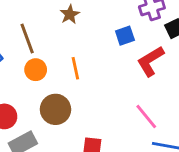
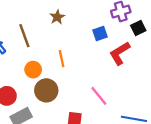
orange circle: (36, 70) -> (33, 70), moved
pink line: (146, 116) -> (99, 96), moved

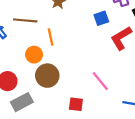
brown line: (24, 36) -> (25, 20), turned -65
orange line: (62, 59) -> (51, 37), moved

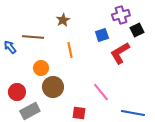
orange line: (51, 37) -> (70, 50), moved

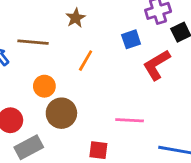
orange line: (70, 50) -> (86, 61), turned 42
pink line: (101, 92) -> (130, 120), turned -48

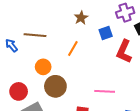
brown star: (76, 18) -> (81, 18), moved
red L-shape: (157, 65) -> (124, 51), turned -35

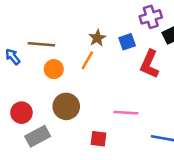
brown star: (81, 18) -> (97, 38), moved
orange circle: (43, 67) -> (54, 69), moved

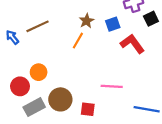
brown line: (41, 44) -> (37, 26), turned -30
red L-shape: (150, 64) -> (132, 44), turned 120
orange circle: (54, 69) -> (39, 72), moved
brown circle: (66, 106) -> (60, 99), moved

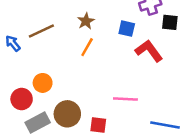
black square: (151, 19) -> (170, 22), turned 32
brown star: (87, 21) -> (86, 21), moved
blue square: (113, 24) -> (127, 29), turned 32

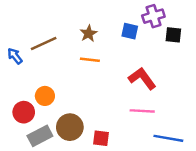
blue square: (127, 29) -> (130, 31), moved
orange line: (87, 47) -> (90, 60), turned 66
red L-shape: (149, 51) -> (142, 78), moved
pink line: (125, 99) -> (142, 111), moved

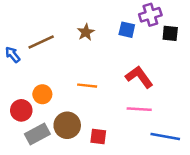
orange line: (90, 60) -> (87, 86), moved

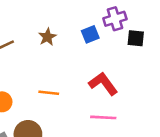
blue square: (127, 30) -> (90, 34), turned -35

